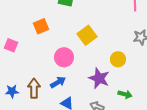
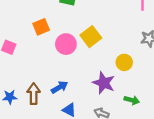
pink circle: (64, 57) -> (66, 44), moved

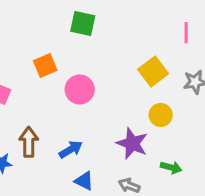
yellow square: (91, 37) -> (153, 71), moved
brown arrow: (34, 94) -> (29, 142), moved

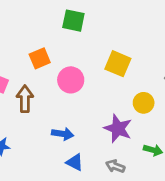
yellow square: (153, 71) -> (118, 64), moved, turned -30
brown arrow: (29, 142) -> (25, 99), moved
blue arrow: (71, 149) -> (63, 134), turned 40

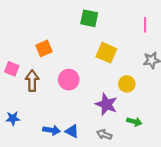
green square: (73, 21) -> (89, 18), moved
pink circle: (71, 80) -> (69, 80), moved
blue arrow: (63, 134) -> (52, 130), moved

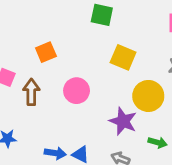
yellow circle: (127, 84) -> (148, 96), size x1.5

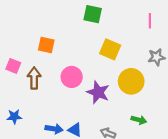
orange square: (46, 52) -> (46, 45), turned 35
purple star: (123, 121) -> (98, 92), moved

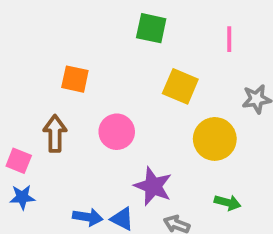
pink line: (150, 21) -> (229, 39), moved
pink square: (13, 66) -> (19, 161), moved
purple star: (98, 92) -> (153, 186), moved

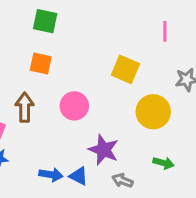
green square: (151, 28) -> (45, 21), moved

